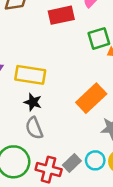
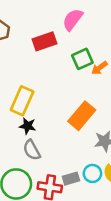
yellow rectangle: (30, 75) -> (22, 101), turned -68
gray rectangle: (72, 163) -> (71, 179), turned 35

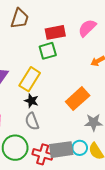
pink semicircle: (73, 20) -> (87, 28), moved
green square: (82, 59) -> (48, 51), moved
gray rectangle: (71, 179) -> (61, 150), size x1.6

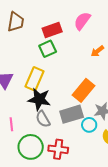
black star: (31, 101) -> (39, 99), size x1.6
cyan circle: (80, 148) -> (89, 125), moved
gray rectangle: (61, 150) -> (72, 114), moved

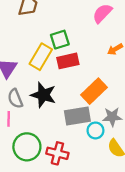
red rectangle: (52, 30) -> (68, 61), moved
yellow rectangle: (34, 79) -> (41, 57), moved
gray semicircle: (43, 119) -> (15, 99), moved

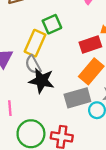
red rectangle: (68, 61) -> (90, 44), moved
gray semicircle: (15, 99) -> (33, 65), moved

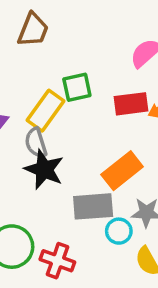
red rectangle: (90, 44) -> (131, 104), moved

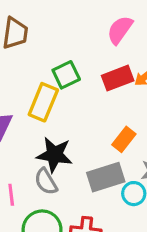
gray semicircle: (36, 143) -> (46, 181), moved
orange rectangle: (122, 171) -> (124, 139), size x0.7

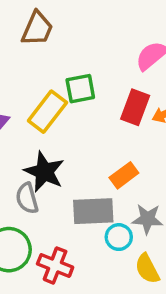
red rectangle: (118, 78) -> (135, 107), turned -64

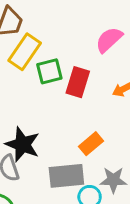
red rectangle: (135, 107) -> (78, 82), moved
yellow rectangle: (47, 112) -> (25, 52), moved

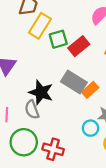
red rectangle: (78, 82) -> (79, 46), turned 36
gray rectangle: (66, 176) -> (74, 82), moved, turned 40

